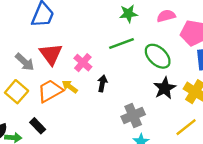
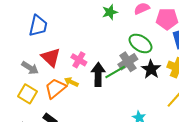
green line: (121, 44) -> (115, 72), moved
black arrow: (102, 83) -> (98, 74), size x1.6
gray cross: (133, 115) -> (128, 62), moved

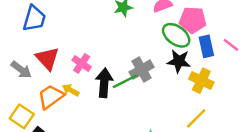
green ellipse: (141, 43) -> (176, 35), moved
black star: (151, 69) -> (179, 61), moved, turned -30
yellow square: (28, 94) -> (22, 116), moved

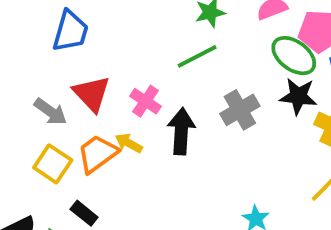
green line: (125, 81) -> (197, 56), moved
yellow square: (22, 116) -> (53, 164), moved

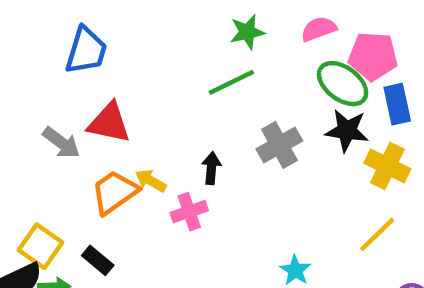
red triangle: (92, 94) -> (109, 123), turned -36
pink cross: (145, 101) -> (189, 212), moved, turned 36
black arrow: (181, 131) -> (211, 168), size x0.6
yellow square: (53, 164) -> (41, 246), moved

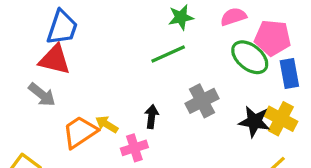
red triangle: (109, 123) -> (55, 60), moved
black star: (347, 131) -> (254, 122), moved

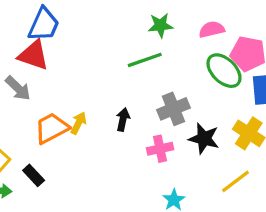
black star: (254, 122) -> (204, 139), moved
yellow arrow: (107, 124) -> (78, 123), turned 80
pink cross: (134, 148) -> (160, 149), moved

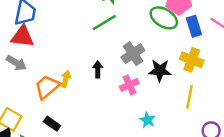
black rectangle: (34, 175) -> (52, 124), moved
yellow line: (235, 181) -> (190, 97), turned -30

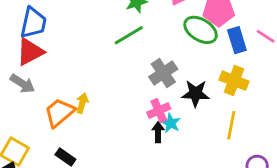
red triangle: (23, 36) -> (30, 52), turned -35
black arrow: (98, 69) -> (158, 132), moved
cyan star: (147, 120) -> (171, 123), moved

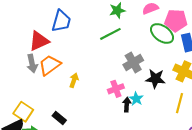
blue trapezoid: (33, 23) -> (61, 21), moved
gray arrow: (23, 84) -> (32, 63), turned 42
pink cross: (159, 111) -> (116, 89), moved
orange trapezoid: (60, 113) -> (50, 65), moved

